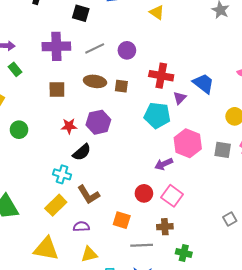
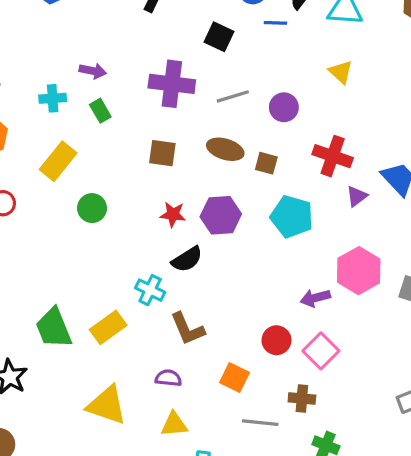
yellow triangle: (157, 12) -> (341, 72), moved
cyan pentagon: (157, 115) -> (292, 217), moved
yellow rectangle: (56, 205) -> (108, 327), moved

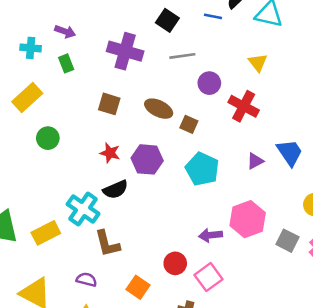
gray line: (233, 96) -> (182, 56), moved
red cross: (333, 156) -> (244, 106), moved
cyan cross: (150, 290) -> (83, 209), size x1.4

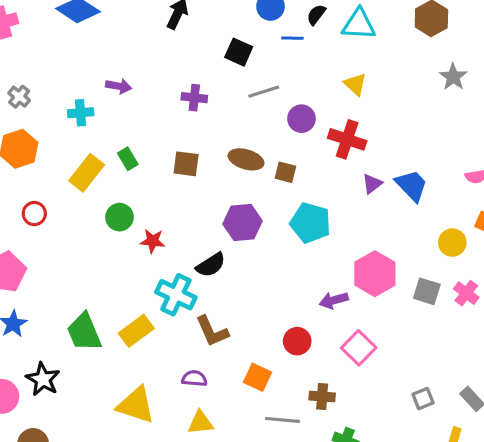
purple cross: (125, 51) -> (194, 98), size x0.6
green rectangle: (66, 63) -> (128, 159), moved
red star: (110, 153) -> (153, 241), moved
purple triangle: (255, 161) -> (372, 184), moved
pink square: (208, 277) -> (359, 348), moved

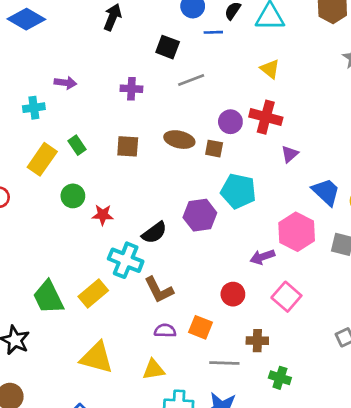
purple circle: (301, 119) -> (230, 122), moved
blue trapezoid: (412, 186) -> (326, 192), moved
purple hexagon: (243, 223) -> (200, 215), moved
purple semicircle: (194, 378) -> (165, 331), moved

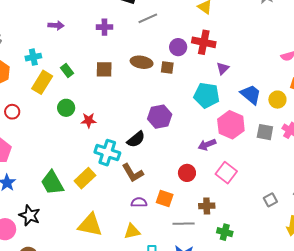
cyan cross: (34, 108) -> (33, 57), moved
cyan pentagon: (238, 191) -> (207, 95), moved
black semicircle: (154, 233) -> (136, 139), moved

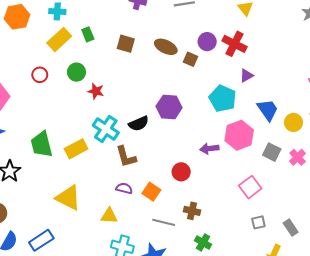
red circle: (12, 112) -> (40, 75), moved
pink square: (226, 173) -> (250, 187), moved

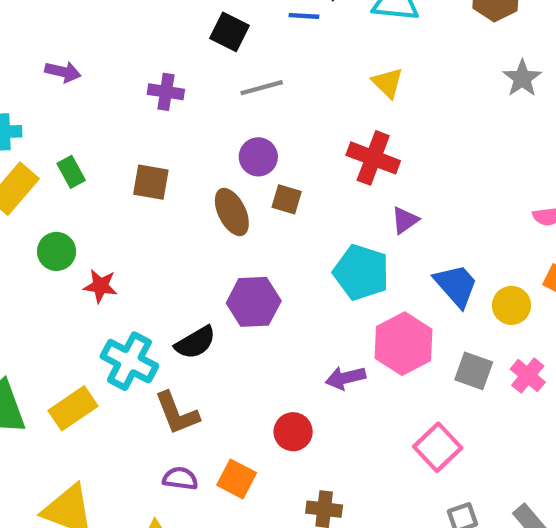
purple circle: (207, 42) -> (258, 157), moved
brown ellipse: (166, 47) -> (232, 212), moved, turned 45

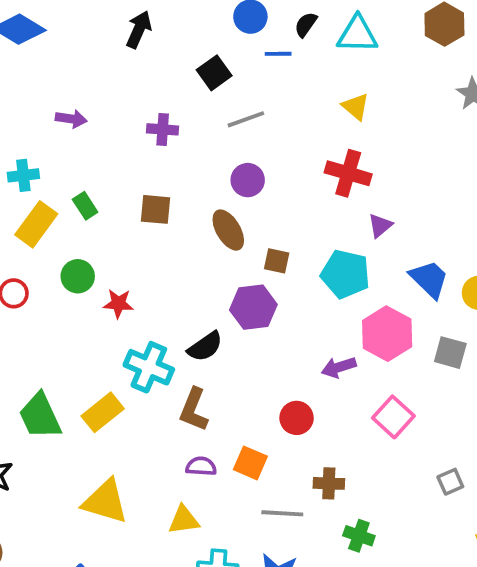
black square: (230, 32) -> (214, 73), turned 32
brown square: (287, 199) -> (277, 261), moved
brown L-shape: (177, 413) -> (194, 410), turned 48
pink square: (438, 447) -> (393, 417), moved

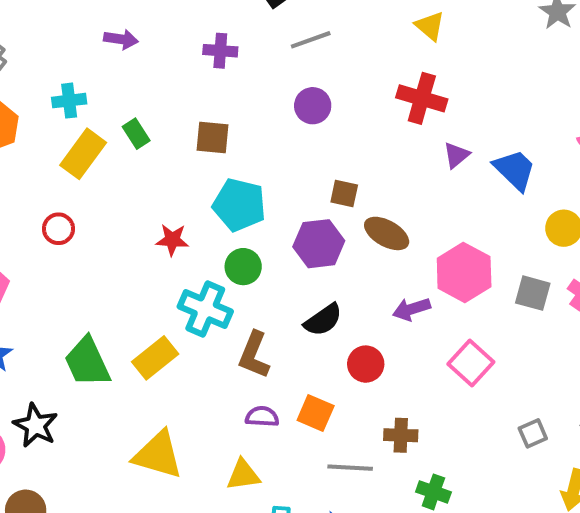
brown ellipse: (228, 230) -> (387, 233), moved, turned -30
cyan pentagon: (345, 274) -> (239, 205), moved
green circle: (78, 276) -> (243, 267), moved
blue trapezoid: (429, 279) -> (515, 170), moved
black semicircle: (205, 347) -> (323, 320), moved

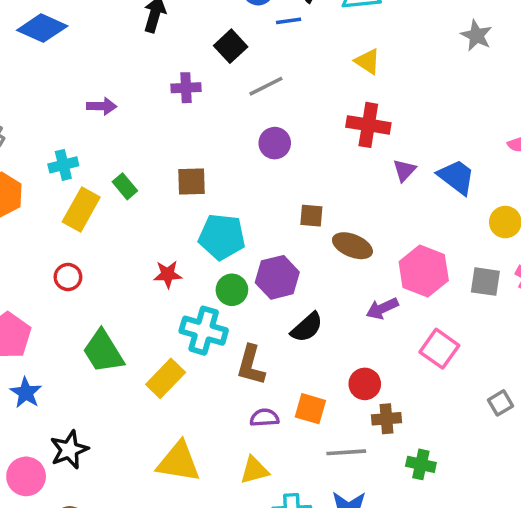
purple cross: (220, 51) -> (186, 88), moved
purple hexagon: (319, 244) -> (277, 277), moved
green trapezoid: (87, 362) -> (103, 352), moved
red circle: (366, 364) -> (365, 384), moved
black star: (35, 425) -> (69, 450), turned 30

